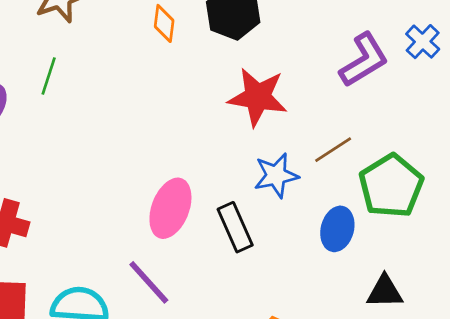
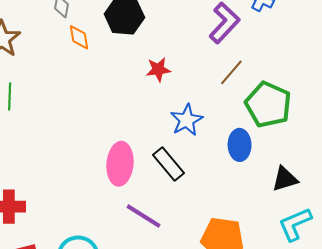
red star: (258, 97) -> (158, 70), size x0.6
brown line: (333, 150) -> (231, 72), moved
purple line: (149, 282) -> (143, 216), moved

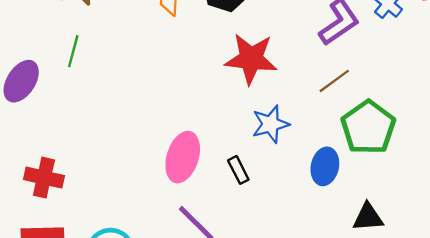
red star: (158, 70) -> (251, 59), size x1.8
black rectangle: (169, 164) -> (238, 170), size x0.7

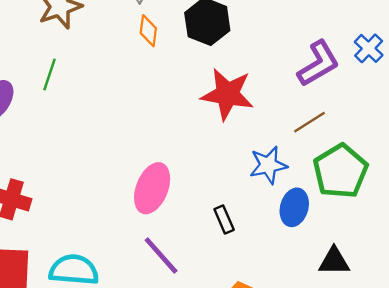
blue star: (270, 124) -> (268, 165), moved
black rectangle: (238, 170) -> (224, 220), moved

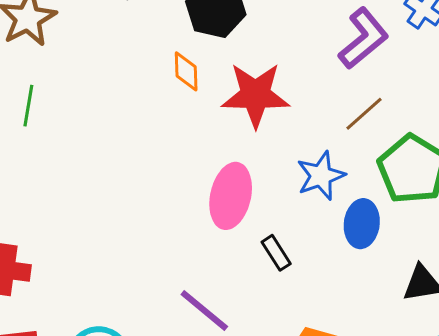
orange diamond: (148, 31) -> (186, 71), moved
pink ellipse: (152, 188) -> (231, 196), moved

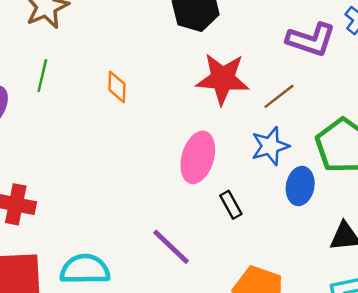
purple L-shape: (363, 39) -> (311, 40), turned 54
orange diamond: (186, 71) -> (117, 87), moved
brown line: (364, 114) -> (279, 96), moved

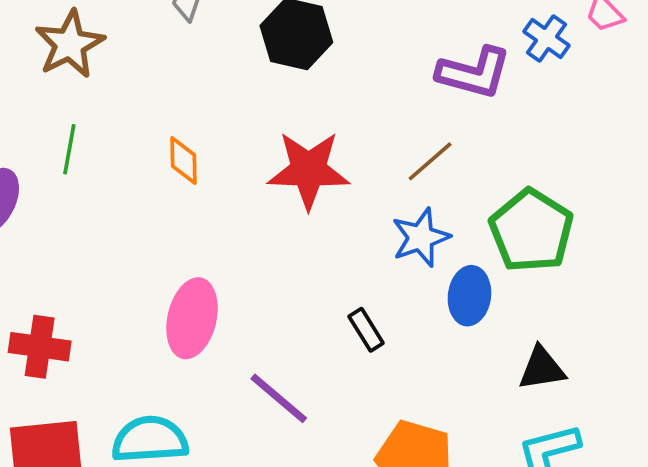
red star: (223, 79) -> (309, 170), moved
pink ellipse: (198, 157) -> (192, 318), moved

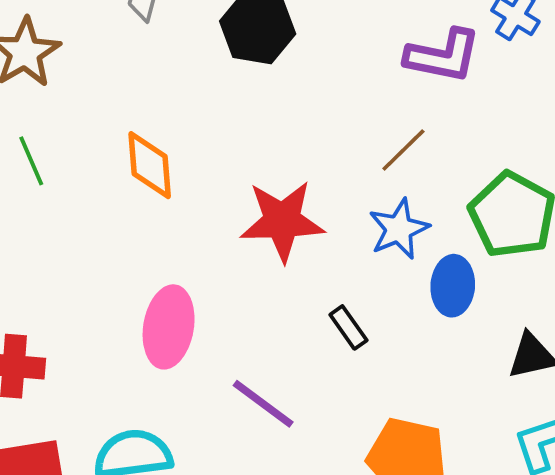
green line: (69, 149) -> (31, 161), turned -30
orange diamond: (184, 161) -> (150, 165), size x1.4
red star: (309, 170) -> (282, 221), moved

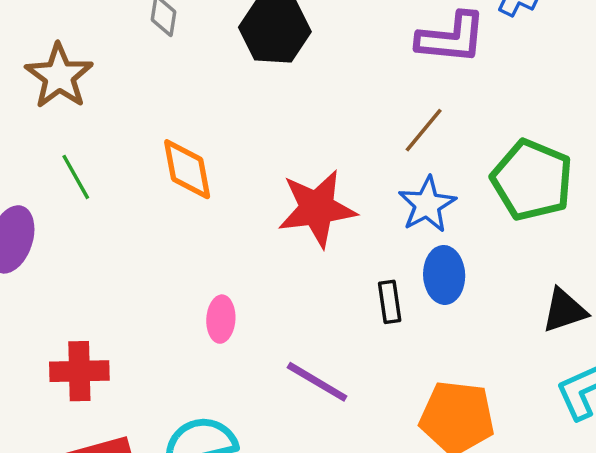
blue ellipse: (453, 286) -> (444, 275), moved
pink ellipse: (169, 327) -> (221, 319), size x0.6
black rectangle: (348, 327) -> (390, 302), turned 33

